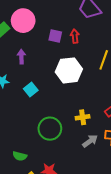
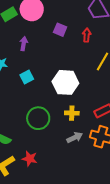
red arrow: (75, 36) -> (87, 35), moved
white hexagon: (69, 70) -> (65, 82), moved

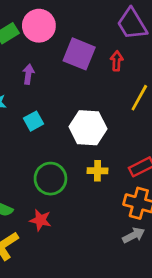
purple square: (60, 30) -> (79, 54), size x1.6
gray arrow: (75, 137) -> (134, 235), moved
red star: (30, 159) -> (40, 220), moved

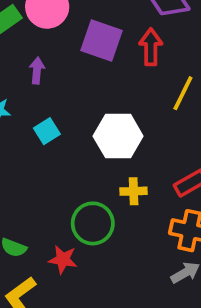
red arrow: (117, 61) -> (151, 47), size x1.4
green circle: (50, 179) -> (93, 223), moved

